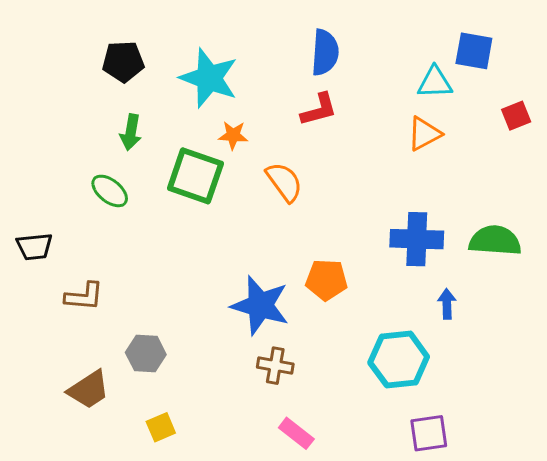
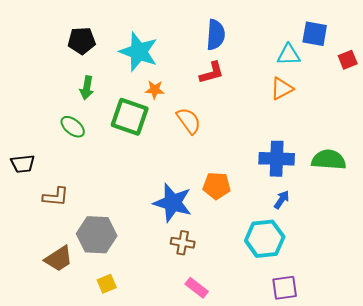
red square: (516, 116) -> (348, 60), moved
blue arrow: (447, 304) -> (282, 200), moved, turned 36
gray hexagon: (146, 354) -> (97, 235), size x1.5

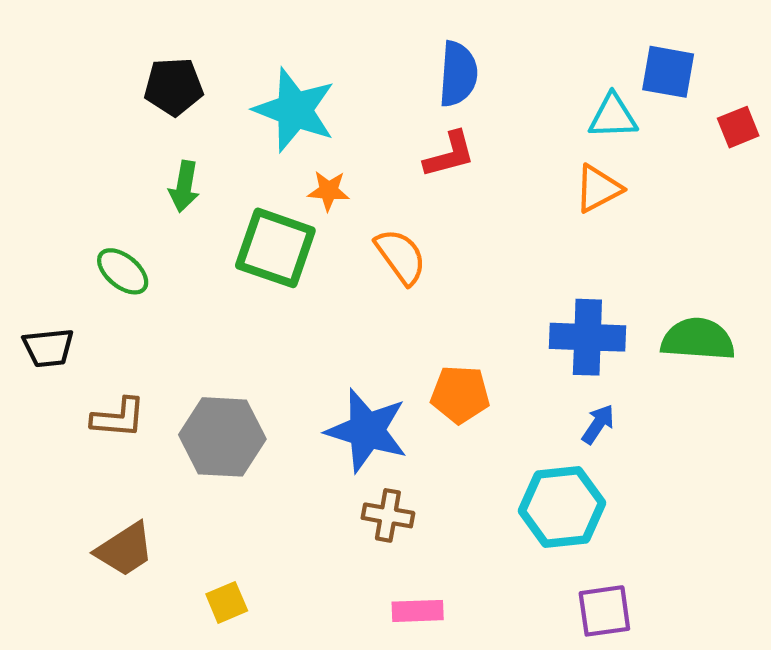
green ellipse: (73, 127) -> (123, 271), moved
gray hexagon: (97, 235) -> (222, 437), moved
pink rectangle: (197, 288) -> (418, 611), turned -40

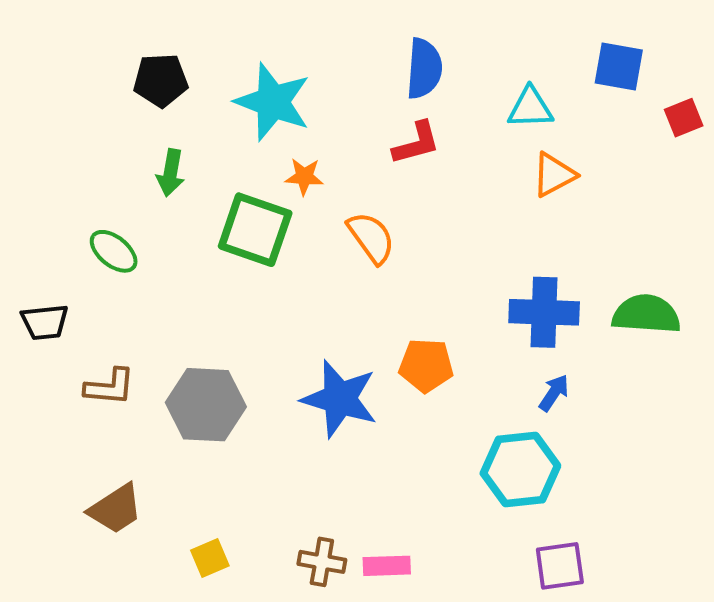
cyan triangle: (613, 116) -> (530, 108), moved
brown cross: (388, 515) -> (322, 562), moved

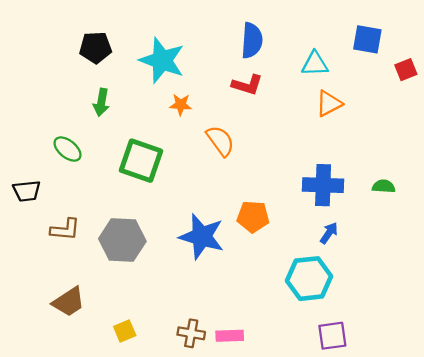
red L-shape: (416, 143) -> (247, 85), turned 32
green square: (255, 230) -> (141, 161), moved
green semicircle: (646, 314) -> (384, 186), size x0.6

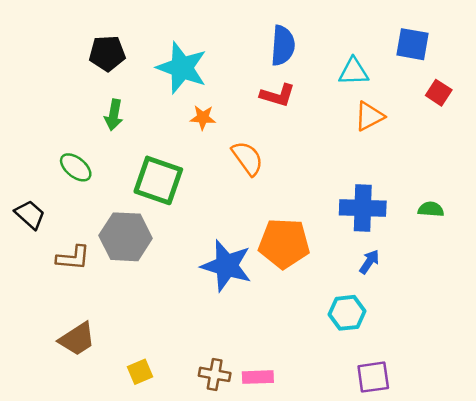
red square: (406, 70) -> (439, 93), moved, turned -35
black trapezoid: (27, 191) -> (30, 215), turned -132
orange pentagon: (253, 217) -> (284, 243), size x1.4
gray hexagon: (122, 240) -> (126, 237), moved
cyan hexagon: (309, 279) -> (347, 313), size x0.7

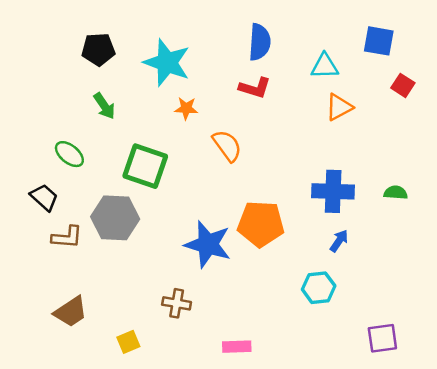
green arrow: (114, 115) -> (104, 106), turned -44
black trapezoid: (30, 215) -> (44, 197), moved
brown cross: (215, 374) -> (177, 303), moved
purple square: (373, 377) -> (382, 338), moved

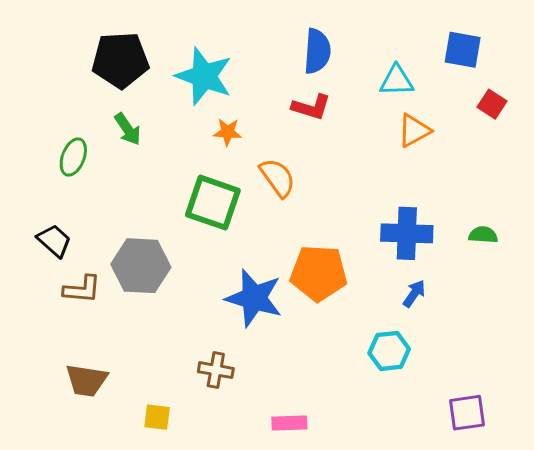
black pentagon: (98, 49) -> (120, 60), size x1.4
green ellipse: (69, 154) -> (73, 157), moved, turned 72
green square: (145, 166) -> (213, 203), moved
brown trapezoid: (71, 312) -> (87, 380), turned 42
yellow square: (128, 342) -> (157, 417), turned 30

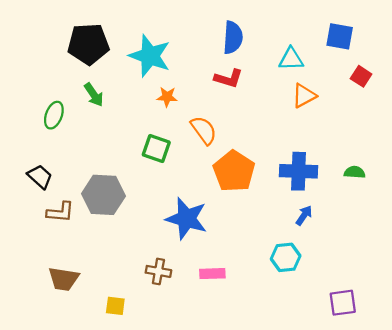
green square: (213, 203) -> (156, 149), size x0.7
orange pentagon: (319, 273) -> (234, 171), moved, turned 30
pink rectangle: (289, 423) -> (212, 274), moved

